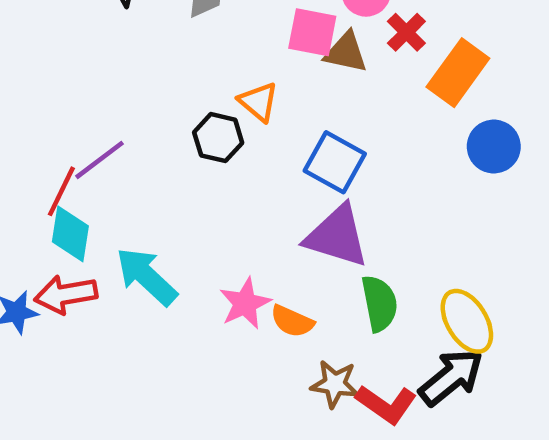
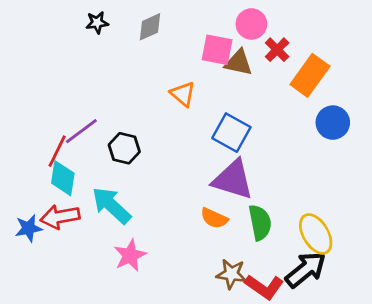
black hexagon: (218, 138) -> (124, 148), moved
pink star: (245, 303) -> (130, 255), moved
orange semicircle: (292, 321) -> (214, 218), moved

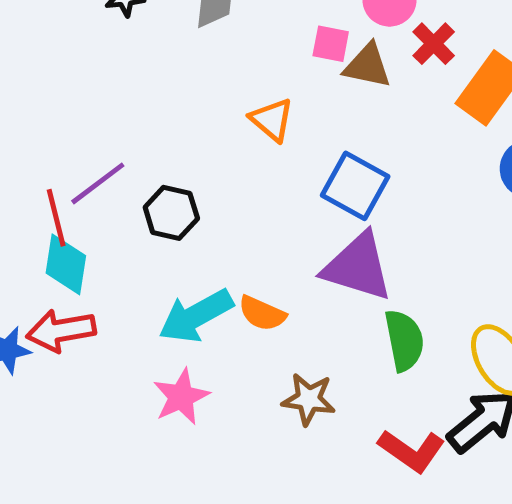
pink square: (217, 50) -> (331, 44), size x0.7
red line: (57, 151) -> (56, 218), turned -40
cyan arrow: (111, 205) -> (196, 316), moved, turned -72
orange semicircle: (214, 218) -> (262, 313), moved
brown star: (231, 274) -> (309, 399), moved

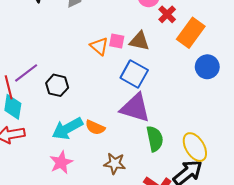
pink square: (331, 44) -> (117, 41), moved
brown triangle: (367, 66) -> (139, 41), moved

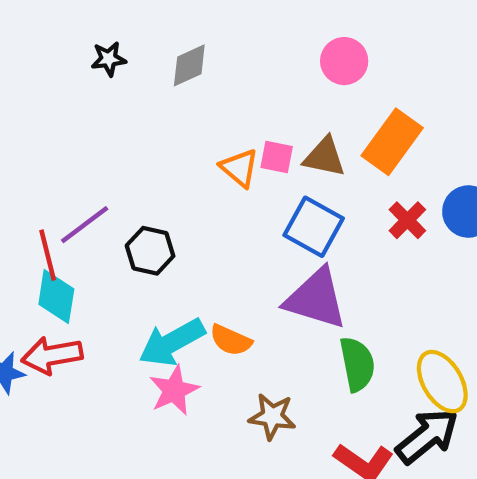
red cross: (167, 14) -> (407, 220), moved
orange rectangle: (191, 33) -> (392, 142), moved
pink star: (61, 162) -> (174, 390), moved

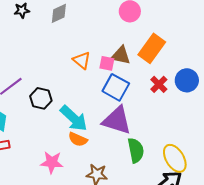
pink square: (277, 157) -> (107, 63), moved
cyan arrow: (172, 342) -> (74, 118), moved, turned -108
pink star: (174, 390) -> (52, 162), turned 30

